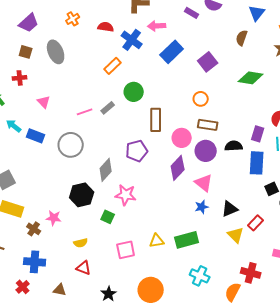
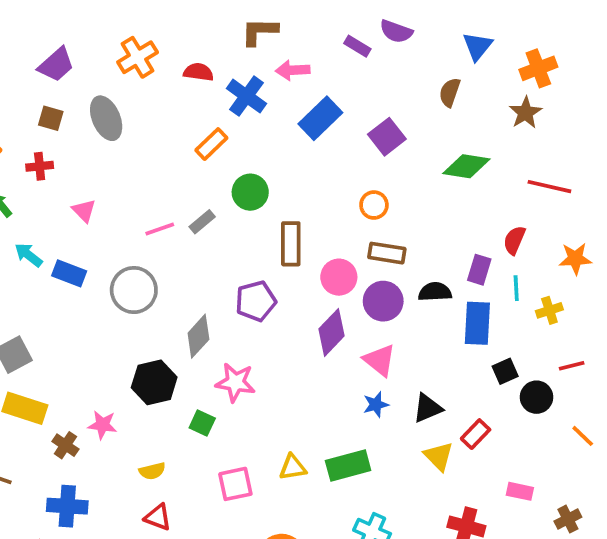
orange cross: (73, 19) -> (138, 57), size x1.5

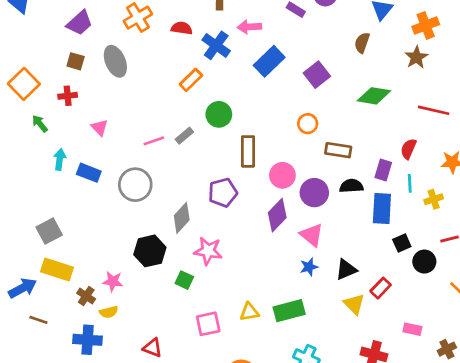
brown rectangle: (387, 253) -> (338, 150), moved
cyan arrow: (29, 255) -> (60, 159), turned 60
yellow semicircle: (152, 471) -> (109, 312), moved

